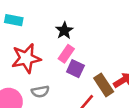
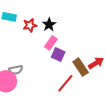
red star: (26, 58) -> (30, 25), moved, size x0.6
gray semicircle: (40, 92) -> (16, 70), moved

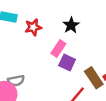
black star: (49, 25) -> (71, 25), moved

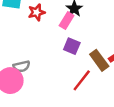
pink rectangle: (58, 49) -> (67, 21), moved

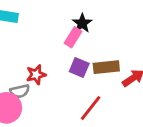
red star: (37, 12) -> (36, 75), moved
brown rectangle: (99, 60) -> (106, 67), moved, turned -60

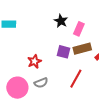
pink rectangle: (73, 37) -> (79, 29), moved
gray semicircle: (20, 91) -> (41, 83), moved

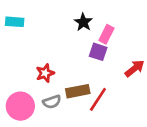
brown rectangle: (82, 49) -> (78, 91), moved
purple square: (64, 52) -> (98, 52), moved

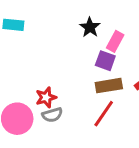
red star: (45, 73) -> (46, 97), moved
brown rectangle: (78, 91) -> (109, 86), moved

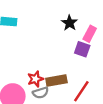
brown rectangle: (109, 86) -> (56, 81), moved

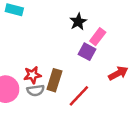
brown rectangle: (56, 81) -> (54, 80), turned -72

